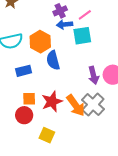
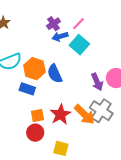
cyan square: (82, 36) -> (79, 45), turned -30
orange hexagon: (40, 42) -> (34, 69), moved
blue rectangle: (24, 71) -> (27, 89), turned 42

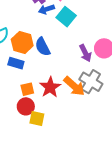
yellow square: (61, 148) -> (37, 118), moved

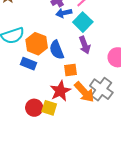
purple arrow: (85, 53) -> (85, 45), moved
orange square: (27, 89) -> (70, 70), moved
yellow square: (37, 118) -> (49, 108), moved

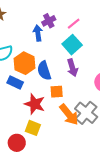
blue arrow: (64, 13) -> (38, 33), moved, turned 91
red star: (60, 91) -> (35, 104), moved, turned -30
red circle: (34, 108) -> (17, 143), moved

